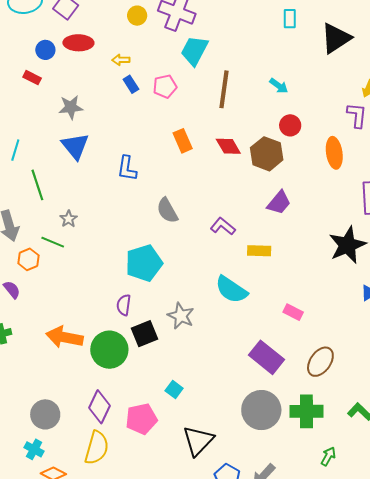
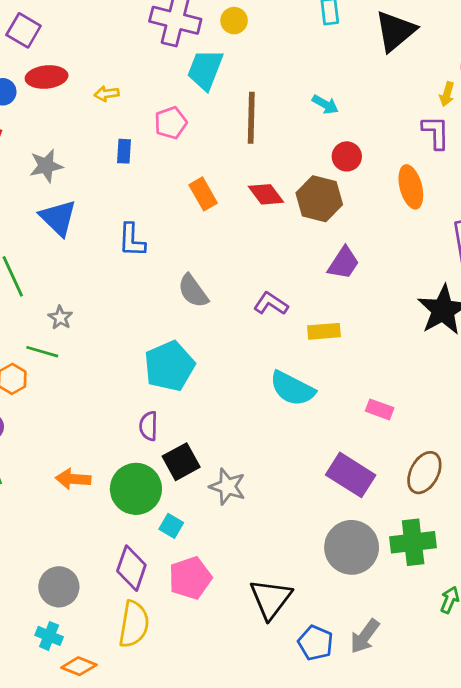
yellow circle: (137, 16) -> (234, 21), moved
blue rectangle: (131, 84) -> (124, 151), moved, turned 42
gray star: (181, 316) -> (228, 487), moved
orange arrow: (65, 337) -> (73, 479), size x0.7
cyan square: (174, 390) -> (171, 526), moved

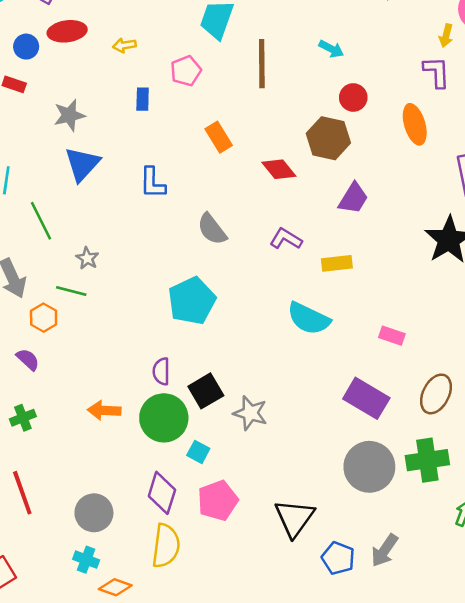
red diamond: (266, 194) -> (279, 169), moved
blue triangle: (58, 218) -> (82, 164), turned 30
purple semicircle: (149, 426) -> (161, 371), moved

